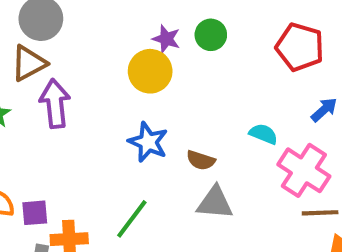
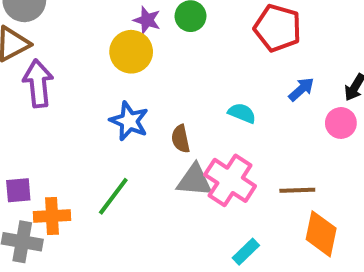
brown semicircle: (201, 160) -> (181, 139), turned 60
pink cross: (304, 170) -> (230, 180), moved

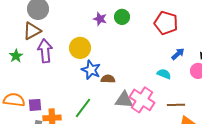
yellow circle: (131, 52) -> (80, 48), moved
cyan semicircle: (242, 113) -> (164, 74), moved
brown semicircle: (181, 139) -> (108, 79), moved, turned 104

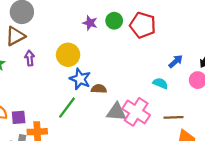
red pentagon: (166, 23) -> (143, 25), moved
purple arrow: (45, 51) -> (30, 58), size x0.6
green line: (83, 108) -> (67, 108), moved

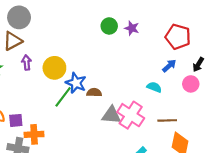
purple star: (90, 23) -> (132, 28), moved
red pentagon: (143, 25) -> (178, 37), moved
yellow circle: (68, 55) -> (54, 68), moved
green line: (67, 108) -> (63, 97), moved

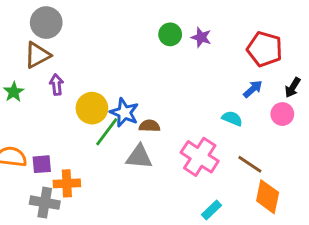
yellow circle: (54, 68) -> (92, 108), moved
gray triangle: (111, 115) -> (139, 157), moved
brown line: (167, 120) -> (250, 164), turned 36

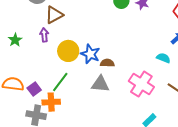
brown triangle: (37, 55) -> (54, 15), moved
green line: (107, 132) -> (60, 82), moved
purple square: (42, 164) -> (34, 89), turned -32

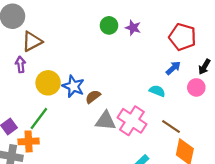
brown semicircle: (107, 63) -> (93, 97), turned -40
gray triangle: (100, 84) -> (106, 121), moved

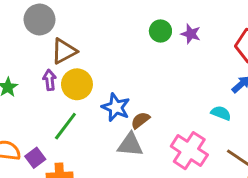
yellow circle: (48, 83) -> (77, 84), moved
green line: (39, 118) -> (65, 126), moved
gray triangle: (106, 121) -> (130, 145), moved

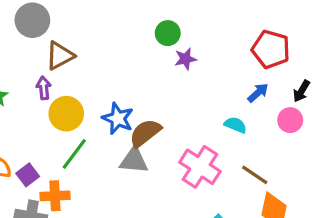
purple star: (191, 34) -> (185, 59), moved, turned -30
yellow circle: (77, 84) -> (66, 114), moved
brown semicircle: (140, 120) -> (145, 133), size x1.5
green line: (65, 126) -> (74, 154), moved

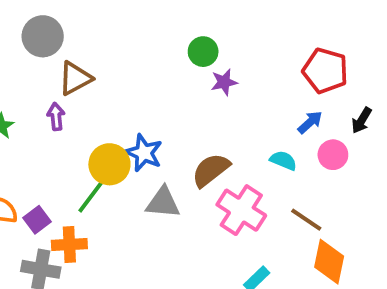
yellow circle: (66, 114) -> (109, 164), moved
pink circle: (290, 120) -> (333, 155), moved
brown semicircle: (145, 133) -> (211, 170), moved

